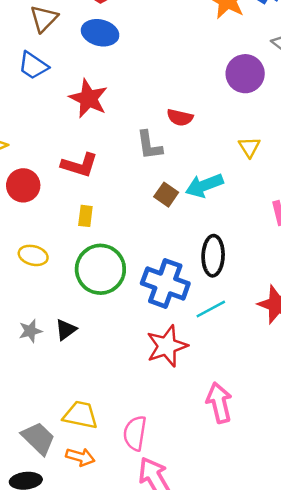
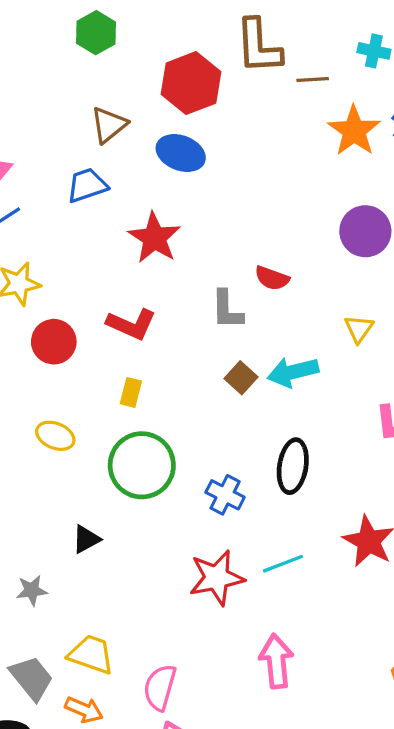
blue trapezoid: (33, 66) -> (87, 185), turned 120
blue cross: (165, 283) -> (225, 495), size x0.6
cyan line: (211, 309) -> (283, 564), moved
gray star: (30, 331) -> (32, 590), moved

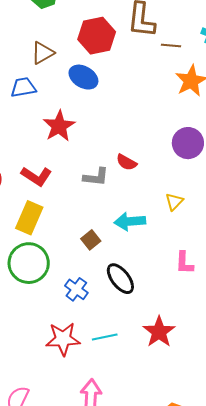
gray L-shape: (227, 310) -> (96, 177), turned -92
brown square: (241, 378) -> (91, 240), moved
yellow rectangle: (131, 392) -> (29, 218), size x1.8
black ellipse: (293, 466) -> (120, 279), turned -56

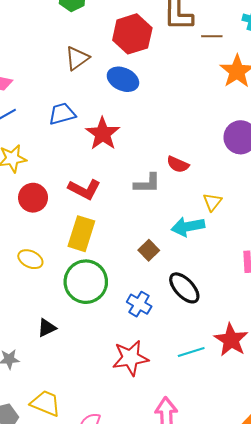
blue trapezoid: (23, 87) -> (62, 114), moved
yellow triangle: (174, 202) -> (212, 202), moved
cyan line: (105, 337) -> (191, 352), moved

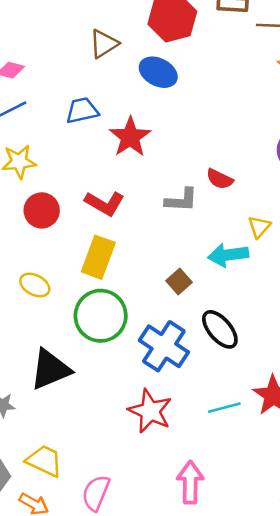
blue cross: (139, 304) -> (164, 346), size x1.6
black triangle: (47, 328) -> (50, 369), size x1.8
red star: (130, 358) -> (150, 411), turned 30

